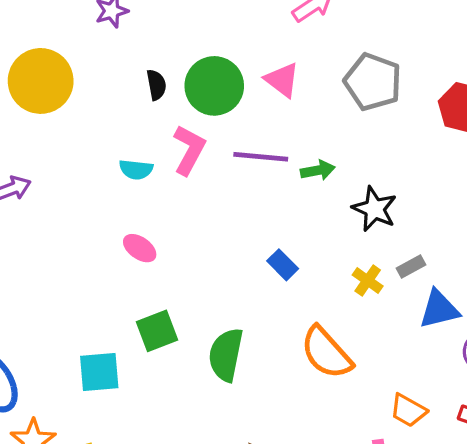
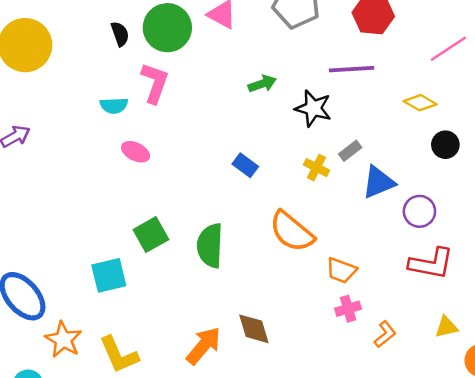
purple line: (261, 157) -> (352, 69), moved
pink ellipse: (140, 248) -> (136, 152), moved
orange trapezoid: (408, 410) -> (341, 270), moved

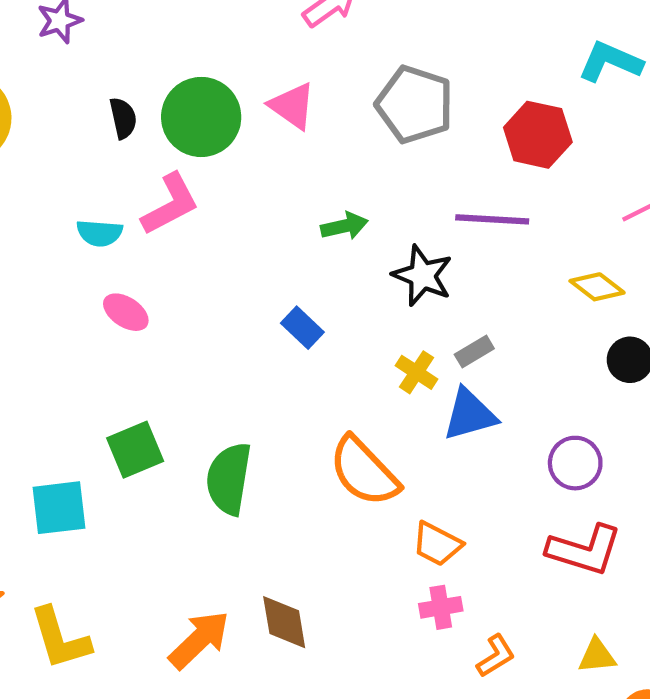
pink L-shape: (155, 83) -> (170, 204), turned 36
blue rectangle: (245, 165) -> (302, 328), moved
blue triangle: (378, 182) -> (470, 415), moved

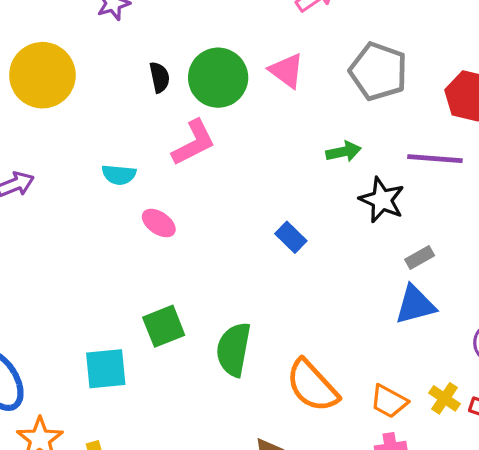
green arrow: (344, 226) -> (344, 152), moved
cyan semicircle: (100, 233) -> (119, 175), moved
yellow cross: (416, 372) -> (444, 398), moved
orange semicircle: (364, 471) -> (312, 386), moved

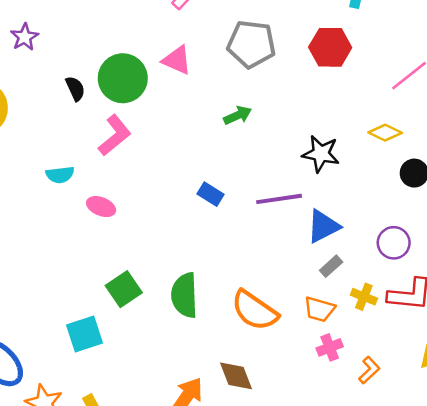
purple line: (435, 159) -> (279, 199), moved
black star: (382, 200) -> (321, 154), moved
gray rectangle: (420, 258) -> (331, 266), moved

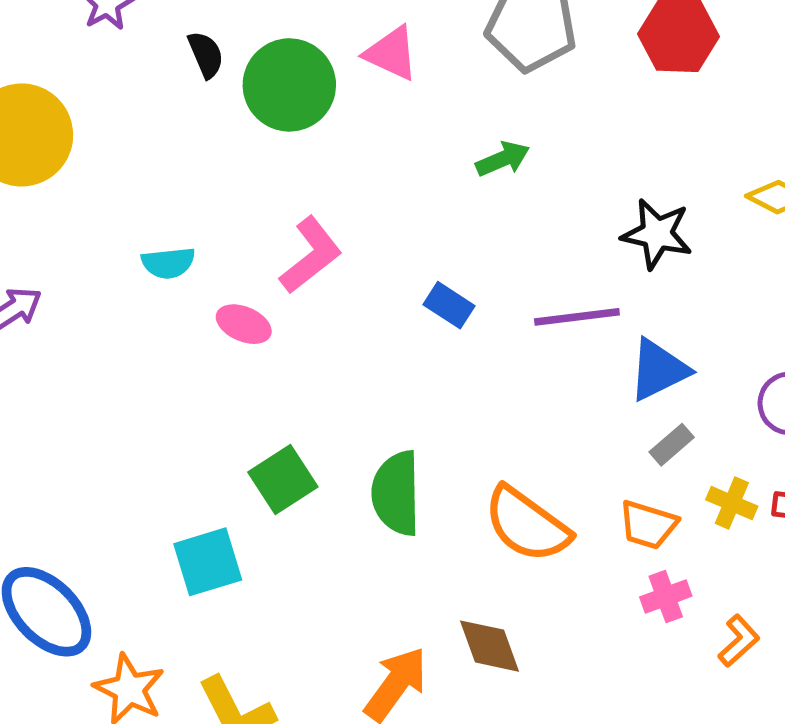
black semicircle: (75, 89) -> (206, 55), moved
pink L-shape: (115, 135) -> (311, 255), moved

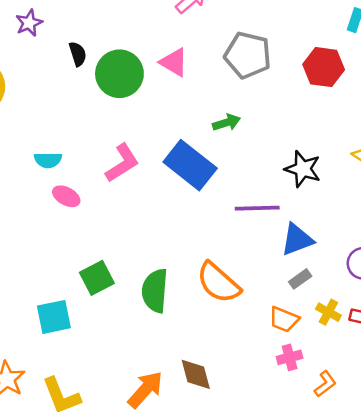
blue rectangle: (449, 305) -> (190, 165), moved, size x2.0
pink ellipse: (244, 324) -> (66, 196), moved
orange semicircle: (527, 524) -> (218, 283), moved

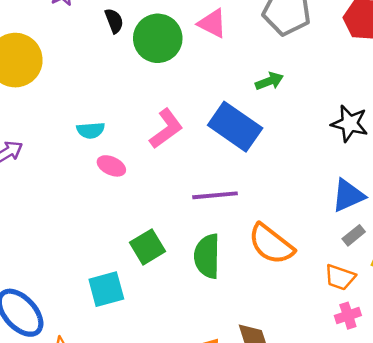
purple line: (257, 208) -> (215, 195), moved

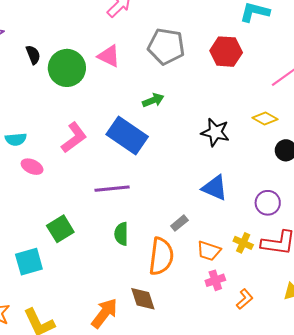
blue triangle: (348, 195) -> (215, 188), turned 48
gray rectangle: (354, 235) -> (179, 223), moved
orange semicircle: (271, 244) -> (161, 256), moved, turned -120
green semicircle: (207, 256) -> (121, 234), moved, size x0.7

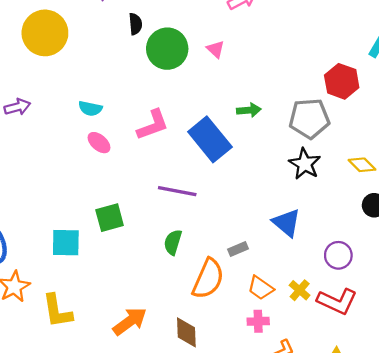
gray pentagon: (166, 46) -> (309, 118), moved, turned -30
pink triangle: (109, 56) -> (216, 49), size x0.7
brown diamond: (143, 299) -> (186, 332), moved

